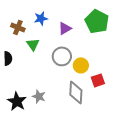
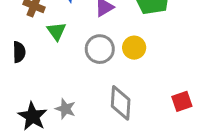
yellow circle: (81, 65) -> (134, 48), moved
red square: (98, 80) -> (182, 101), moved

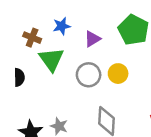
green triangle: (56, 31) -> (51, 59), size x1.5

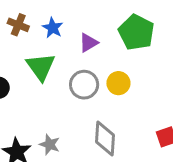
blue star: (62, 26) -> (53, 28), turned -30
brown cross: (32, 38) -> (18, 25), moved

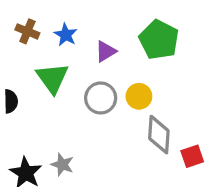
gray diamond: (105, 138) -> (159, 135), moved

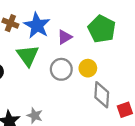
blue star: (66, 35) -> (37, 25), size x1.6

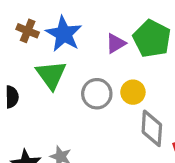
purple triangle: (65, 37) -> (116, 43), moved

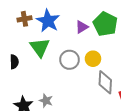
brown cross: (28, 31) -> (24, 19), turned -32

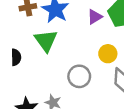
gray circle: (69, 60) -> (79, 76), moved

